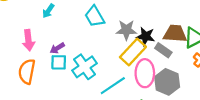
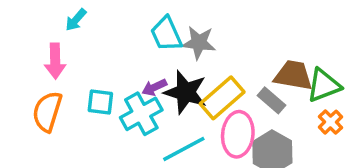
cyan arrow: (48, 11) -> (76, 20), moved
gray star: (126, 30) -> (199, 43), moved
black star: (146, 36) -> (186, 92), moved, size x1.4
purple arrow: (57, 48) -> (154, 87), moved

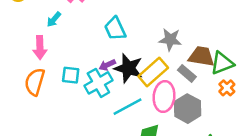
gray star: (199, 43) -> (170, 40), moved

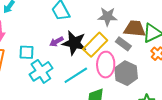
cyan cross: (98, 83) -> (41, 71), moved

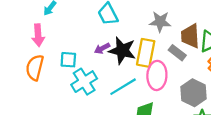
brown trapezoid: (135, 29) -> (190, 36), turned -100
yellow rectangle: (95, 45) -> (146, 53), turned -35
gray hexagon: (126, 73) -> (194, 93), moved

